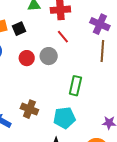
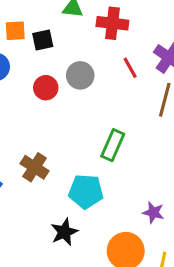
red line: (63, 37) -> (130, 68), moved
gray circle: (49, 56) -> (80, 75), moved

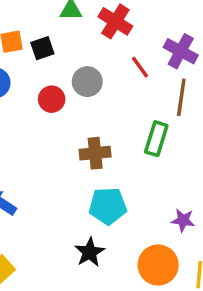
red cross: (112, 23) -> (115, 21), turned 32
green rectangle: (113, 145) -> (156, 139), moved
brown cross: (35, 167) -> (95, 153), moved, turned -32

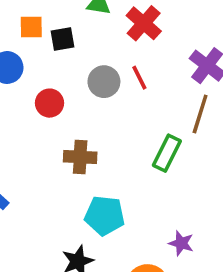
red line: (140, 67) -> (139, 78), moved
red circle: (52, 99) -> (49, 103), moved
brown cross: (95, 153) -> (80, 157), moved

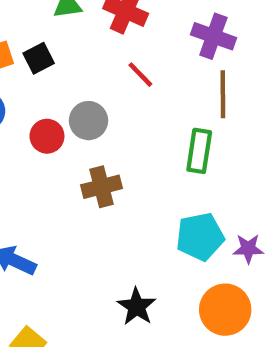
gray circle: (104, 82) -> (88, 121), moved
cyan pentagon: (105, 216) -> (200, 237), moved

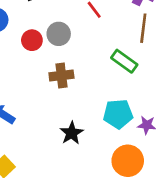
green rectangle: (199, 151) -> (124, 61), turned -70
black star: (137, 307) -> (72, 133), moved

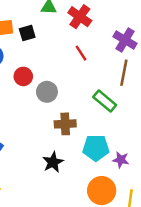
gray circle: (59, 34) -> (47, 92), moved
brown cross: (61, 76) -> (65, 124), moved

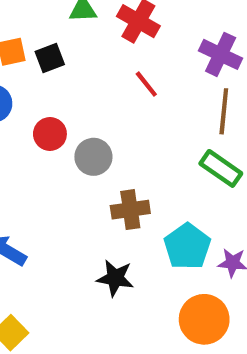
green rectangle: (105, 101) -> (221, 168), moved
cyan pentagon: (96, 148) -> (187, 246), turned -30
black star: (53, 162) -> (115, 278), turned -30

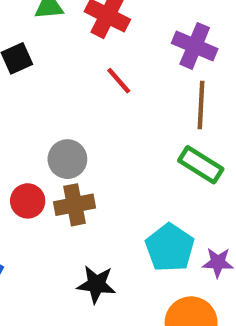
red circle: (50, 134) -> (28, 201), moved
brown cross: (130, 210) -> (75, 205), moved

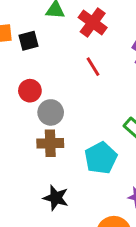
red circle: (28, 201) -> (30, 91), moved
cyan pentagon: (170, 248) -> (101, 158), moved

